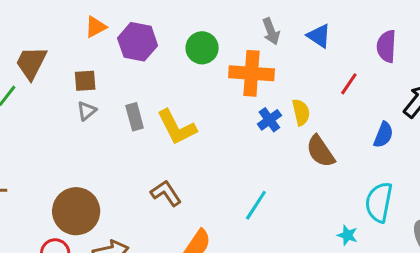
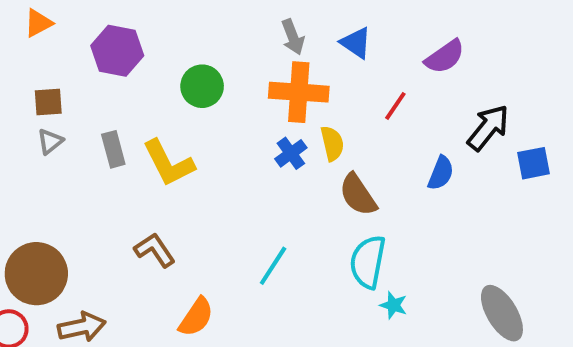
orange triangle: (96, 27) -> (38, 23), moved
purple semicircle: (386, 46) -> (445, 57), turned -128
green circle: (202, 48) -> (202, 86), moved
orange cross: (251, 73) -> (299, 92), moved
cyan semicircle: (379, 202) -> (368, 262), moved

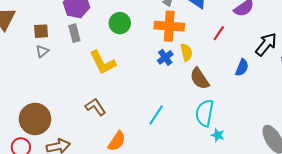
gray rectangle: (113, 149) -> (74, 33), moved

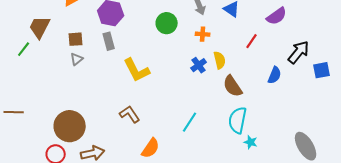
green circle: (120, 23) -> (167, 23), moved
orange cross: (169, 26) -> (203, 34), size x0.5

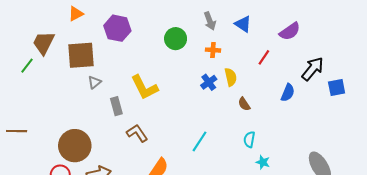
brown square: (76, 39) -> (81, 55), size x1.8
gray rectangle: (109, 41) -> (116, 106), moved
gray triangle: (77, 59) -> (95, 82), moved
brown semicircle: (233, 86) -> (244, 104), size x0.6
cyan semicircle: (238, 120) -> (249, 139), size x0.6

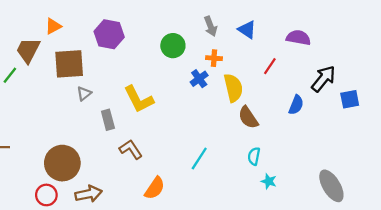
orange triangle: (76, 14) -> (53, 26), moved
purple semicircle: (290, 31) -> (298, 38), turned -135
yellow semicircle: (231, 77) -> (233, 88), size x1.4
blue cross: (209, 82) -> (199, 79), moved
brown semicircle: (244, 104) -> (248, 117), size x1.5

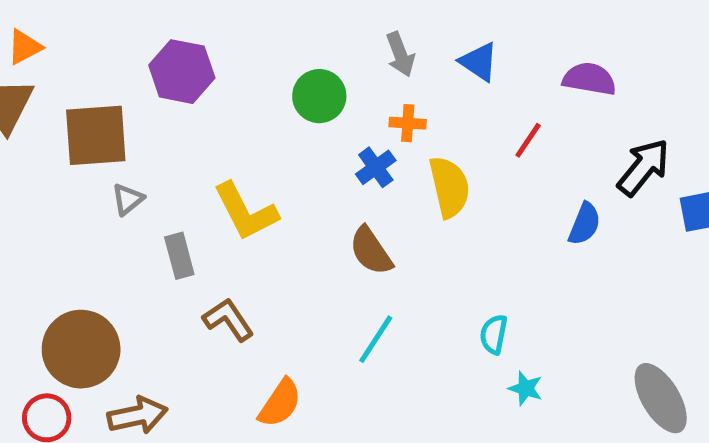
orange triangle: (53, 26) -> (25, 47), moved
brown semicircle: (248, 117) -> (371, 251), moved

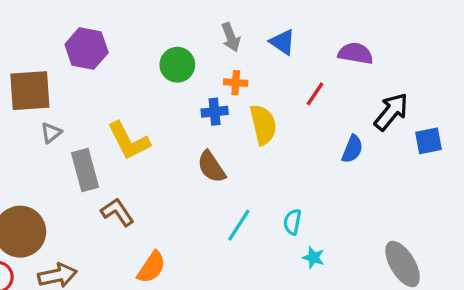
blue cross: (376, 167) -> (215, 112), turned 30
gray rectangle: (179, 256) -> (85, 170), size x1.4
cyan line: (376, 339) -> (239, 225), moved

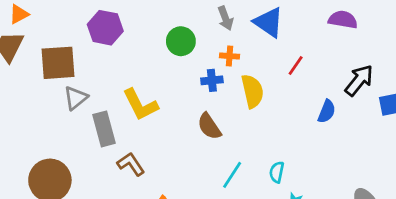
blue triangle: (283, 42) -> (269, 22), size x1.4
purple semicircle: (356, 53) -> (343, 20), moved
gray triangle: (51, 133) -> (76, 98), size x1.4

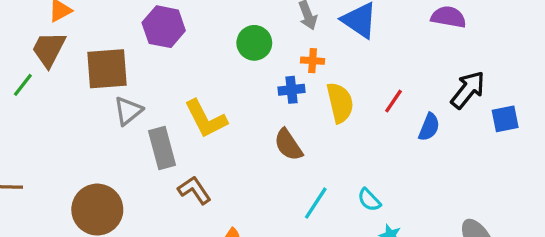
red line: (296, 66) -> (393, 101), moved
cyan semicircle: (277, 172) -> (369, 200), turned -55

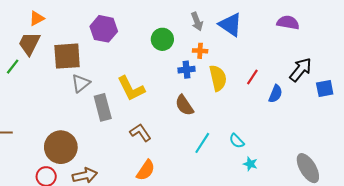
brown L-shape: (194, 190) -> (140, 132), moved

